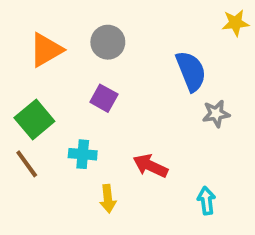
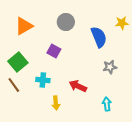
yellow star: (235, 23) -> (122, 23), moved
gray circle: (108, 42) -> (66, 22), moved
gray star: (216, 114) -> (110, 67), moved

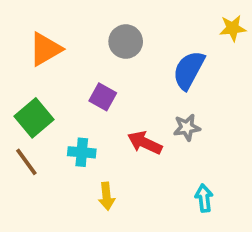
yellow star: (122, 23) -> (233, 28), moved
blue semicircle: (99, 37) -> (189, 70), turned -130
gray star: (110, 67) -> (187, 127), moved
red arrow: (78, 86) -> (145, 143), moved

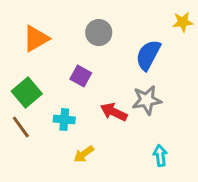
gray star: (187, 127) -> (147, 100), size x1.4
yellow arrow: (107, 196) -> (84, 154), turned 60

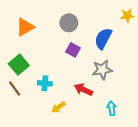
purple square: (81, 76) -> (73, 50), moved
red arrow: (114, 112) -> (83, 90), moved

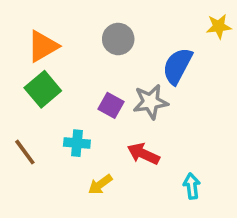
purple square: (73, 50) -> (111, 105), moved
green square: (19, 65) -> (43, 89), moved
gray star: (102, 70) -> (150, 102), moved

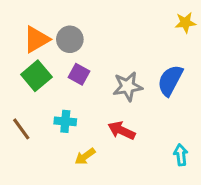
gray circle: (118, 39) -> (70, 39), moved
blue semicircle: (177, 66) -> (170, 80), moved
purple square: (111, 105) -> (79, 74), moved
cyan arrow: (192, 186) -> (181, 155), moved

